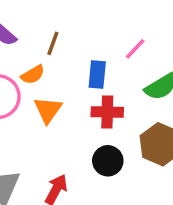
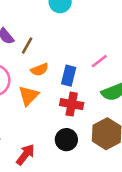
brown line: (53, 43) -> (27, 45), moved
orange semicircle: (33, 75) -> (40, 70), moved

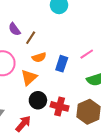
red cross: (72, 104) -> (60, 106), moved
black circle: (66, 140) -> (38, 100), moved

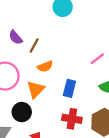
blue rectangle: (62, 64) -> (69, 88), moved
black circle: (38, 100) -> (22, 112), moved

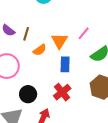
orange triangle: (36, 89) -> (60, 41), moved
red cross: (72, 119) -> (62, 92), moved, turned -36

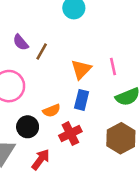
pink line: (84, 33) -> (113, 66), turned -64
orange semicircle: (40, 50) -> (52, 111), moved

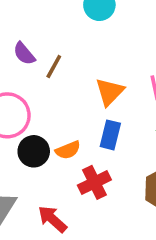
black circle: (28, 127) -> (34, 151), moved
red arrow: (41, 159) -> (52, 219), turned -85

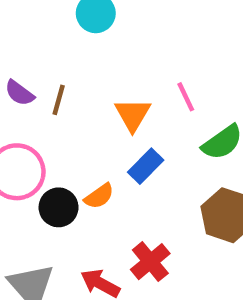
blue rectangle: (110, 135) -> (146, 166), turned 44
red cross: (94, 182) -> (150, 262), moved

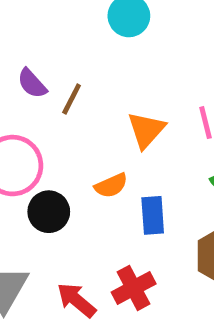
blue rectangle: (146, 166) -> (153, 215), moved, turned -60
orange semicircle: (99, 196) -> (111, 186), moved

